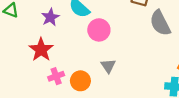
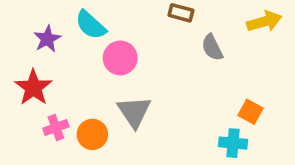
gray semicircle: (160, 23) -> (212, 48), size x0.7
gray triangle: (108, 66) -> (134, 112), size x1.5

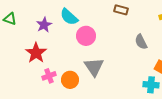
gray semicircle: (212, 48) -> (141, 42), moved

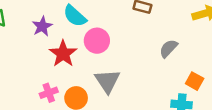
gray semicircle: (141, 42) -> (168, 48), turned 70
red star: (36, 53) -> (63, 54), moved

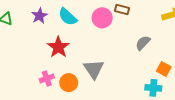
purple star: (42, 26) -> (39, 16), moved
pink circle: (97, 41) -> (102, 18), moved

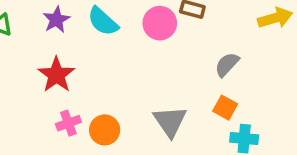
red star: (58, 47) -> (56, 75), moved
gray triangle: (94, 69) -> (170, 121), moved
orange square: (164, 69) -> (225, 108), moved

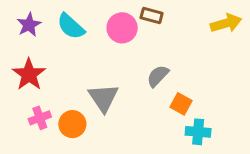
gray semicircle: (227, 64) -> (158, 76), moved
gray triangle: (170, 121) -> (103, 98), moved

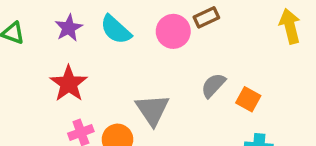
brown rectangle: (152, 15) -> (206, 17), turned -40
yellow arrow: (226, 23) -> (290, 26), turned -88
orange square: (181, 104) -> (248, 99), moved

